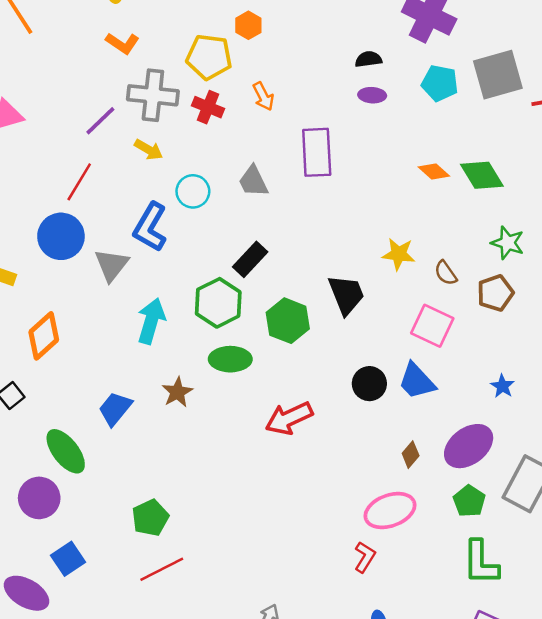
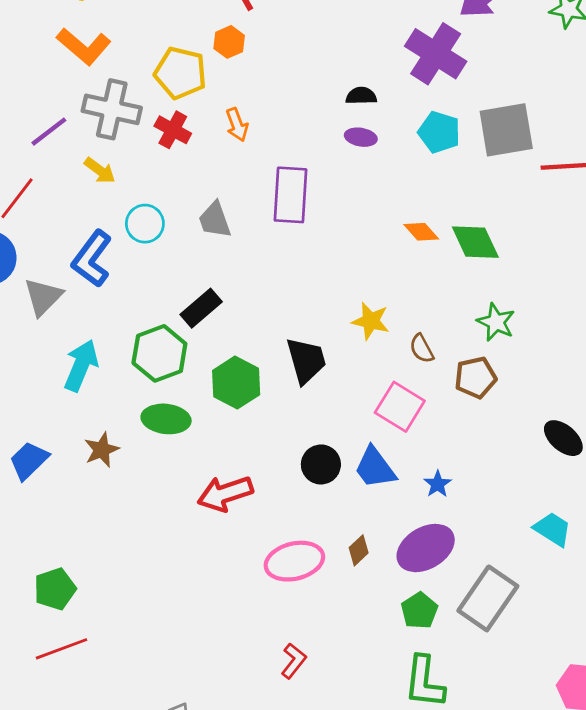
orange L-shape: (122, 43) -> (84, 46), size x1.4
blue star: (502, 386) -> (438, 484), moved
pink ellipse: (390, 511) -> (294, 561), moved

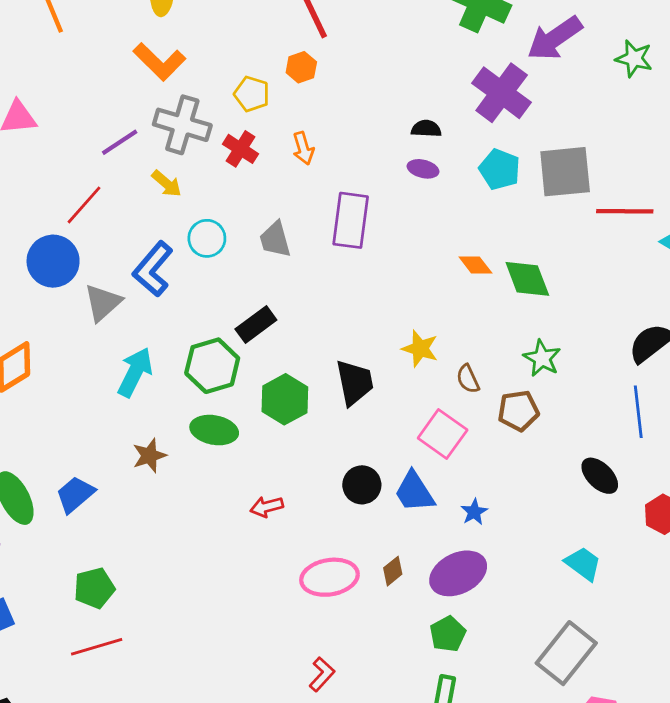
yellow pentagon: (180, 73) -> (252, 94), size x0.7
blue trapezoid: (29, 460) -> (75, 494), moved
red arrow: (225, 494) -> (267, 507), size x0.6
gray rectangle: (488, 598) -> (566, 653), moved

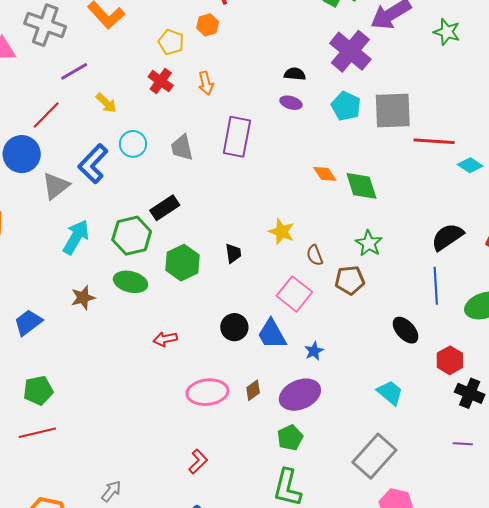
gray cross: (182, 125) -> (45, 25), moved
black trapezoid: (355, 382) -> (233, 253), size x0.6

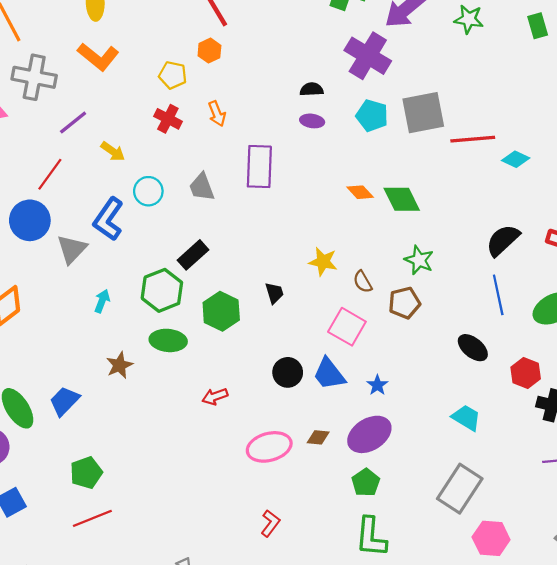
cyan arrow: (76, 237) -> (102, 301), size x0.6
brown diamond: (253, 390) -> (318, 437), turned 50

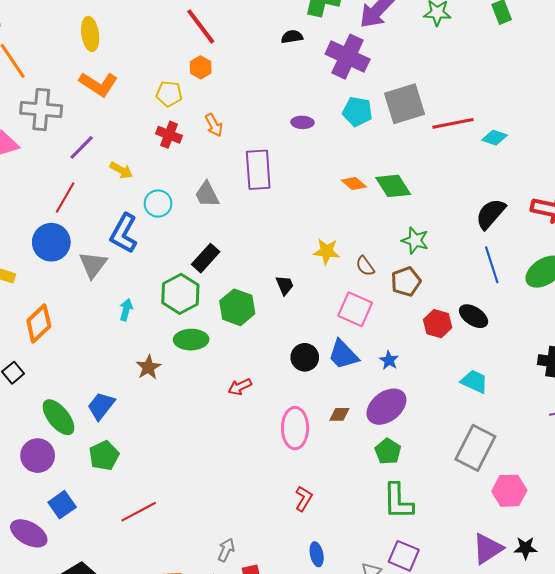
black semicircle: (312, 89) -> (292, 37), moved
red hexagon: (526, 373) -> (438, 324), moved
pink ellipse: (269, 447) -> (295, 428), turned -69
green pentagon: (86, 473) -> (104, 456), moved

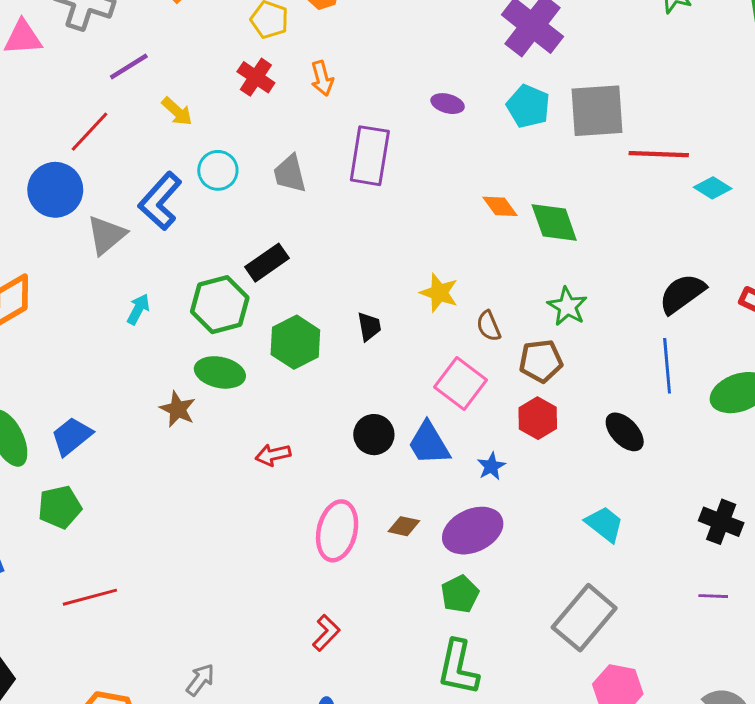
red hexagon: (438, 324) -> (538, 418), moved
brown star: (148, 367) -> (178, 409), moved, turned -30

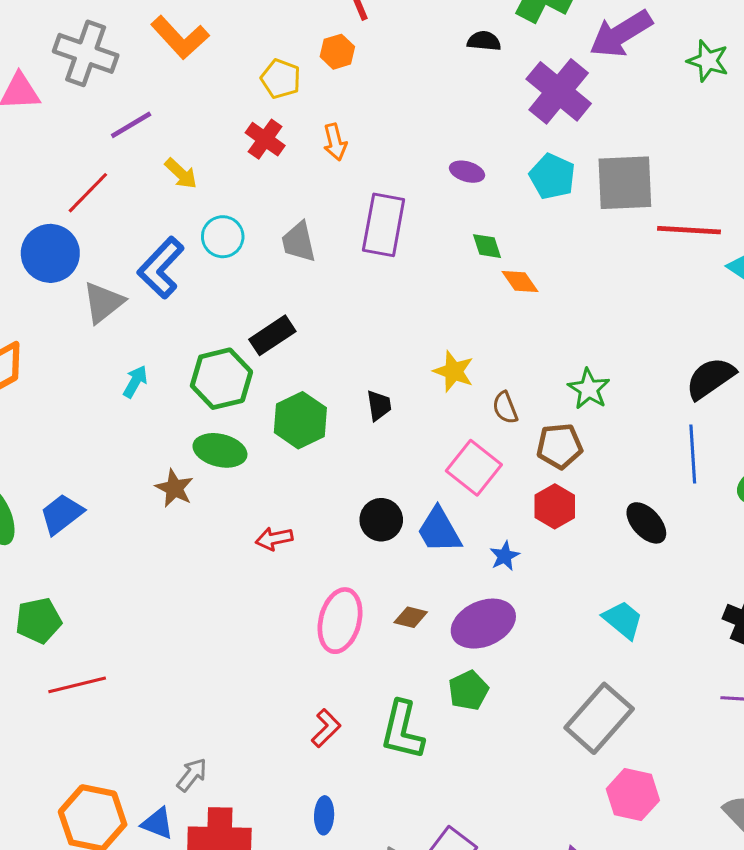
green diamond: (554, 223) -> (487, 246), moved, size x0.6
green pentagon: (60, 507) -> (39, 620), moved
green L-shape: (458, 668) -> (402, 730), moved

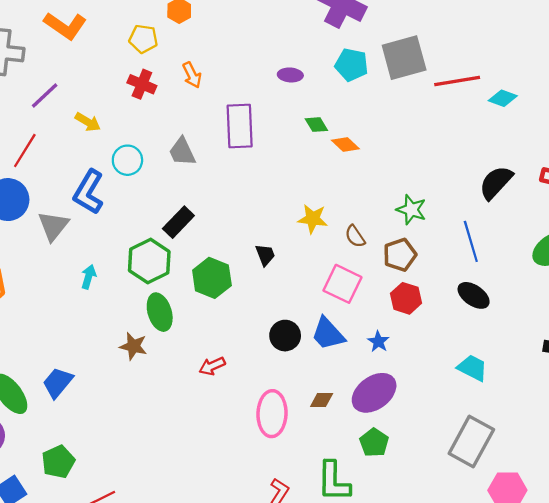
green ellipse: (220, 450) -> (160, 312), turned 72
blue line: (693, 454) -> (471, 241), moved

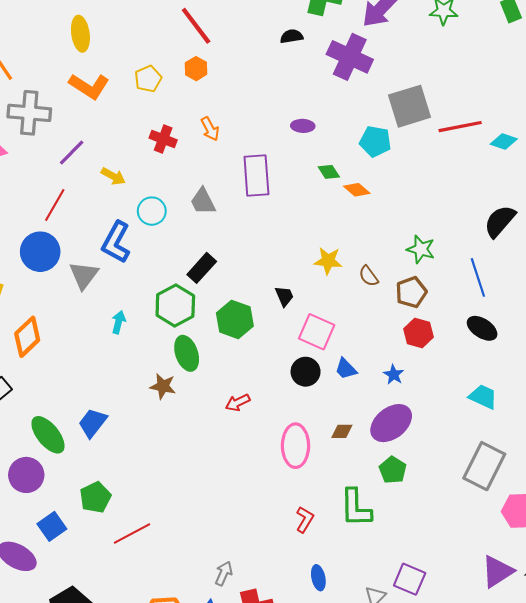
yellow pentagon: (143, 39) -> (148, 79), moved, turned -30
cyan pentagon: (352, 65) -> (375, 141), moved
pink square: (342, 284) -> (317, 332), moved
blue trapezoid: (328, 334) -> (346, 369), size x0.7

